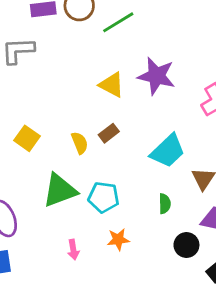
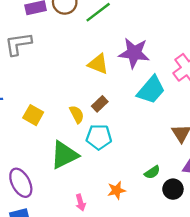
cyan trapezoid: (168, 151) -> (151, 90), moved
cyan pentagon: (104, 197) -> (99, 137), moved
green semicircle: (165, 204) -> (152, 172), moved, turned 63

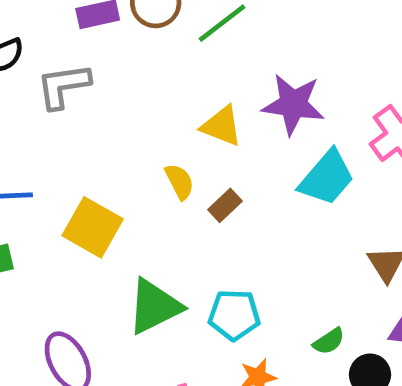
yellow semicircle: (77, 114) -> (180, 182), moved
yellow square: (33, 115) -> (93, 227), size x1.4
cyan pentagon: (99, 137) -> (234, 315), moved

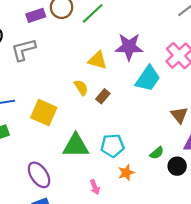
green triangle: (154, 307) -> (76, 146), turned 32

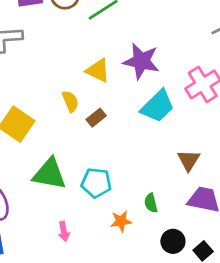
green semicircle: (157, 153) -> (151, 203), turned 104
black circle: (177, 166) -> (173, 241), moved
orange star: (126, 173) -> (121, 221), moved

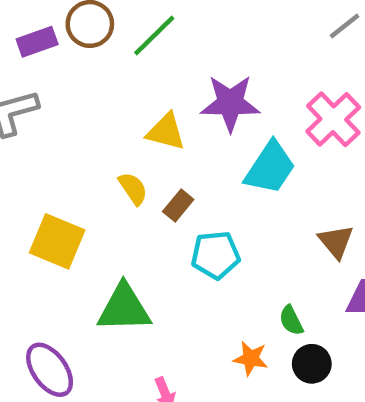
cyan pentagon: (96, 183) -> (215, 255), moved
orange star: (121, 221) -> (251, 358), turned 30
black circle: (173, 241) -> (312, 364), moved

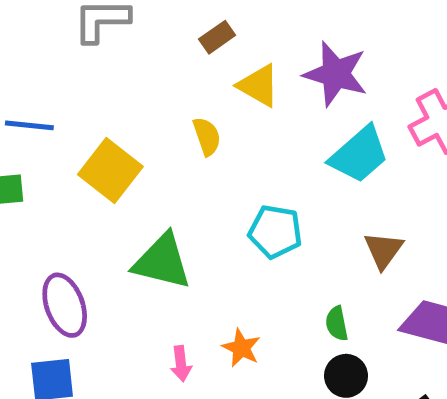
brown rectangle: (178, 205) -> (217, 37), moved
brown triangle: (336, 242) -> (383, 250), moved
orange star: (251, 358) -> (241, 348), moved

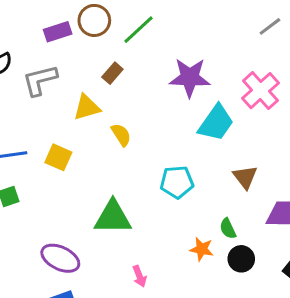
yellow triangle: (259, 85) -> (87, 107), moved, turned -32
yellow square: (110, 170) -> (58, 157), moved, size x0.7
purple ellipse: (65, 305) -> (60, 258), turned -30
orange star: (241, 348) -> (202, 249), moved

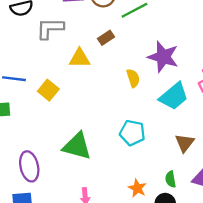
yellow semicircle: (121, 135) -> (133, 78), moved
green semicircle: (228, 229) -> (171, 179), moved
purple ellipse: (60, 258) -> (29, 166), turned 36

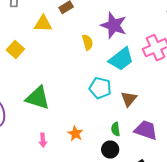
cyan pentagon: (132, 133) -> (100, 88), moved
orange star: (137, 188) -> (75, 134), moved

